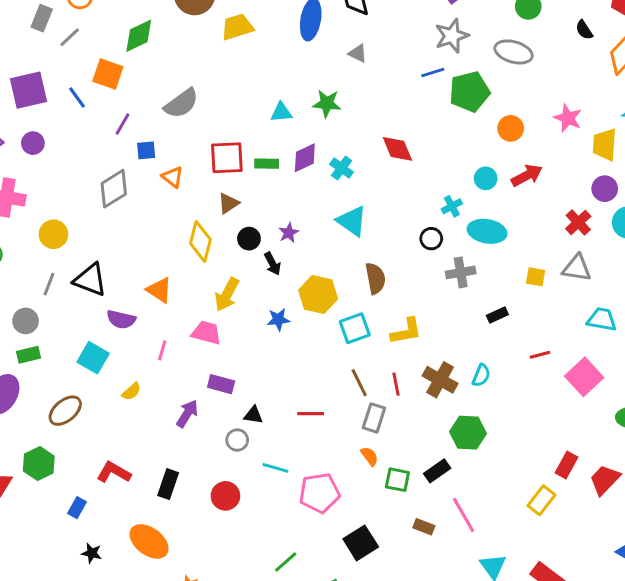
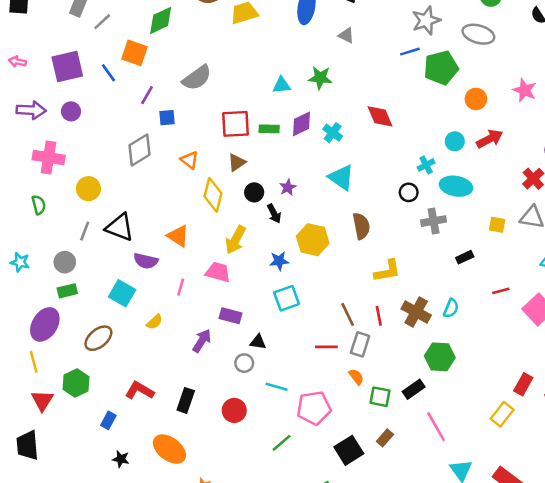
orange triangle: (173, 177) -> (189, 160), moved
cyan square: (355, 328) -> (287, 298), moved
red line: (311, 414) -> (326, 347), moved
brown rectangle: (424, 527) -> (385, 438), moved, turned -70
green line: (286, 562) -> (282, 443), moved

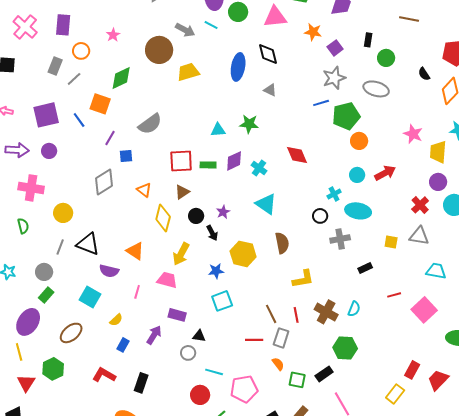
orange circle: (476, 99) -> (359, 141), moved
green rectangle: (67, 291) -> (46, 295), turned -35
red circle: (234, 410) -> (200, 395), moved
blue rectangle: (108, 420) -> (123, 345), moved

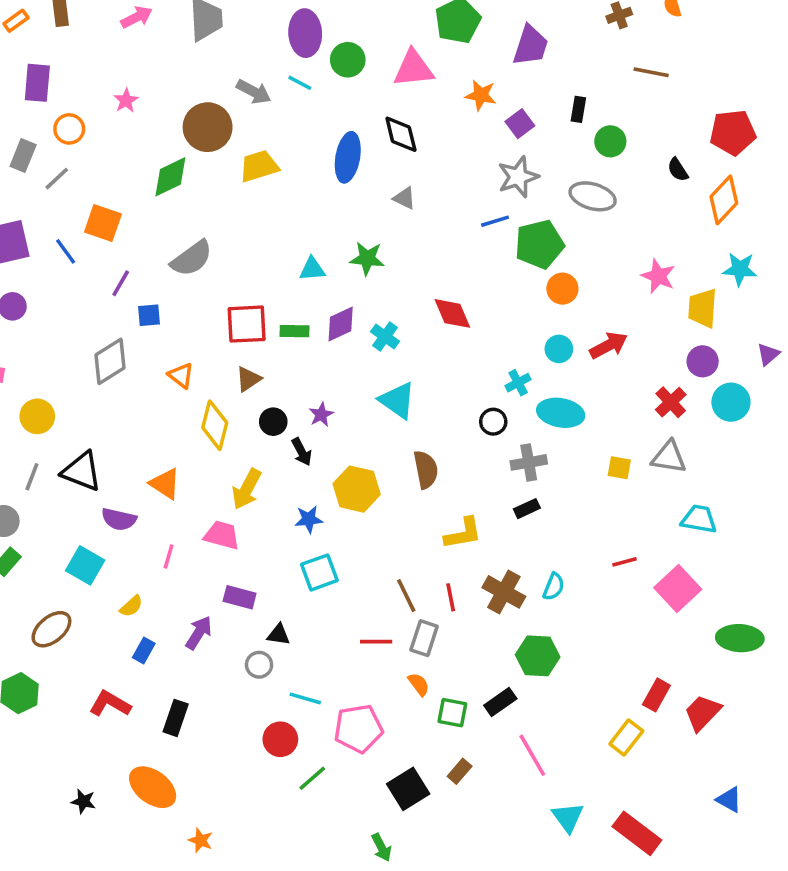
green diamond: (121, 78) -> (170, 177), moved
black rectangle: (365, 268) -> (527, 509), moved

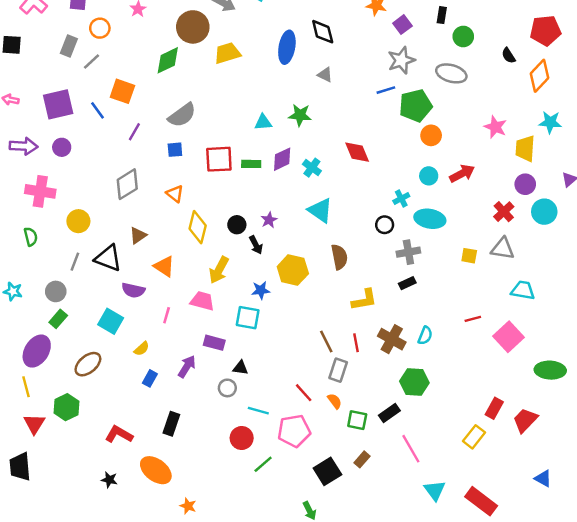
blue square: (149, 315) -> (175, 150), moved
brown triangle: (248, 379) -> (138, 235), moved
cyan square: (319, 572) -> (248, 318), moved, turned 30
red line: (376, 642) -> (304, 393), moved, turned 48
red L-shape: (110, 704) -> (119, 434), moved

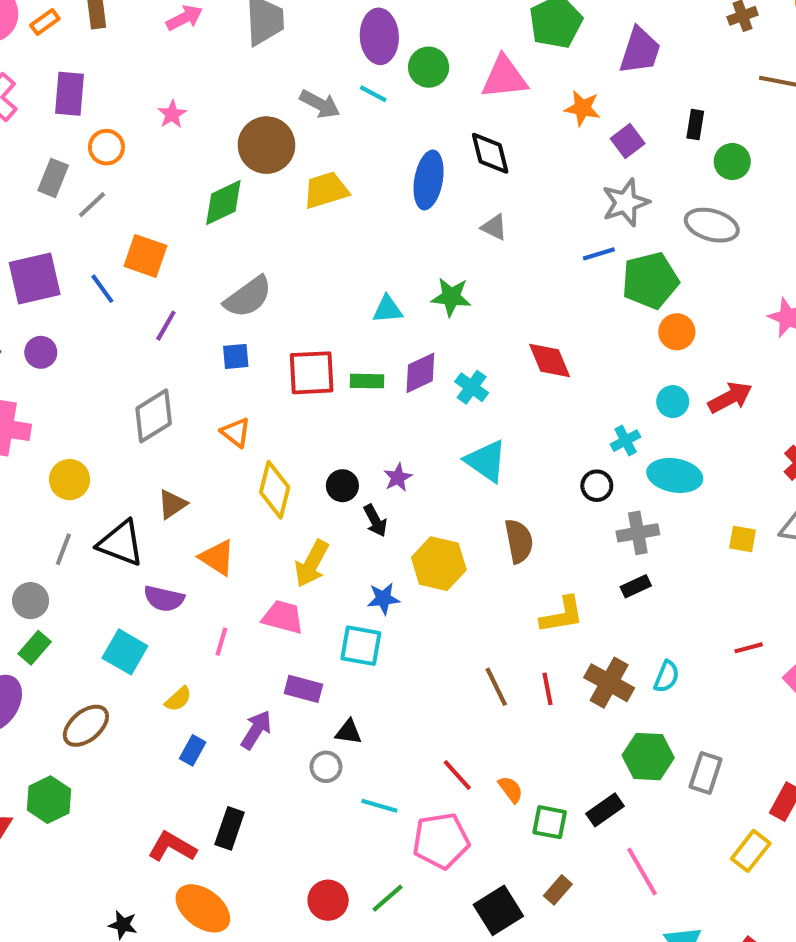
gray rectangle: (338, 370) -> (706, 773), moved
red L-shape: (119, 434) -> (172, 847), moved
red circle: (242, 438) -> (328, 900), moved

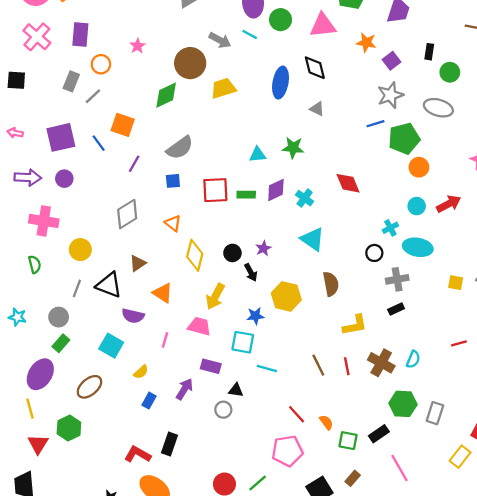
cyan line: (379, 806) -> (267, 369), moved

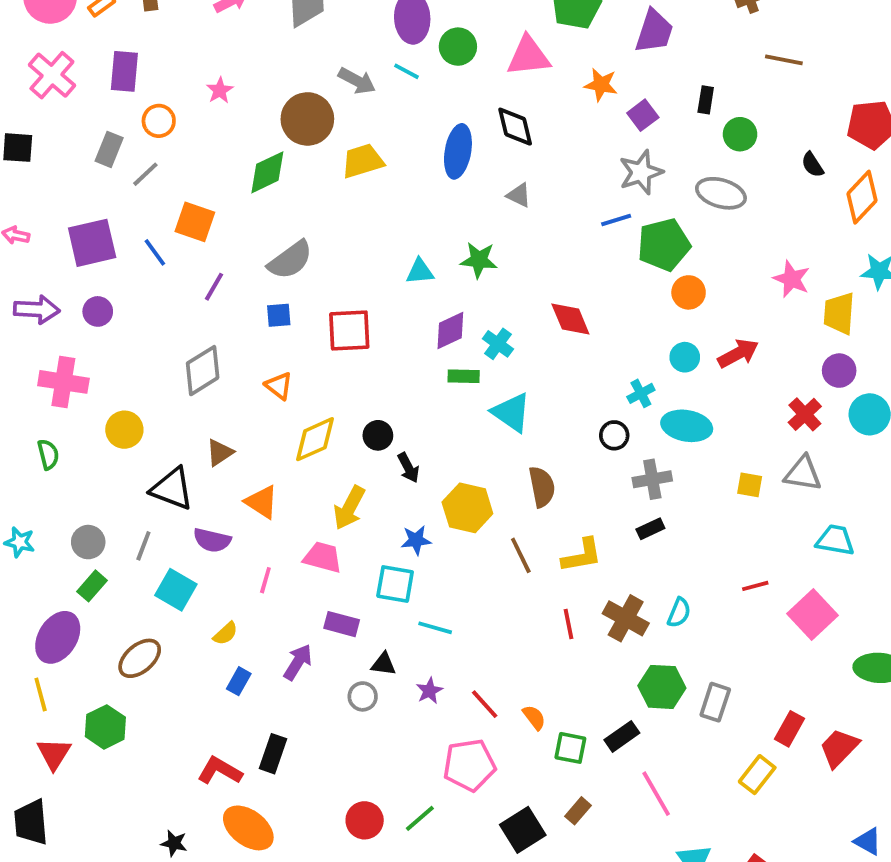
green rectangle: (246, 195) -> (464, 376), moved
purple star: (263, 248) -> (429, 691), moved
yellow diamond: (195, 255) -> (315, 439), turned 52
gray line: (77, 288) -> (143, 546), moved
brown line: (318, 365) -> (521, 555), moved

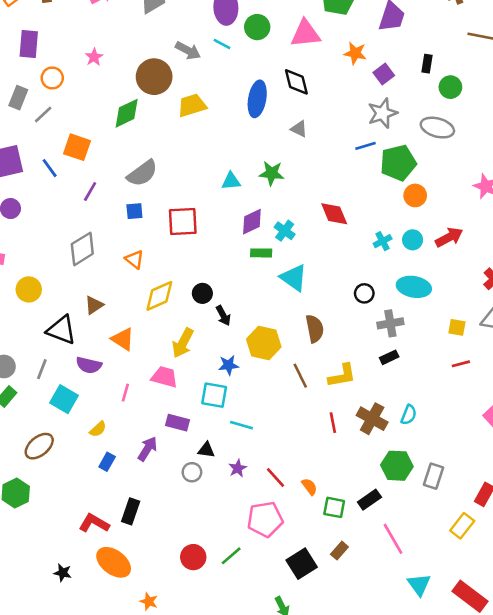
cyan cross: (641, 393) -> (383, 241), moved
red line: (755, 586) -> (461, 364), moved

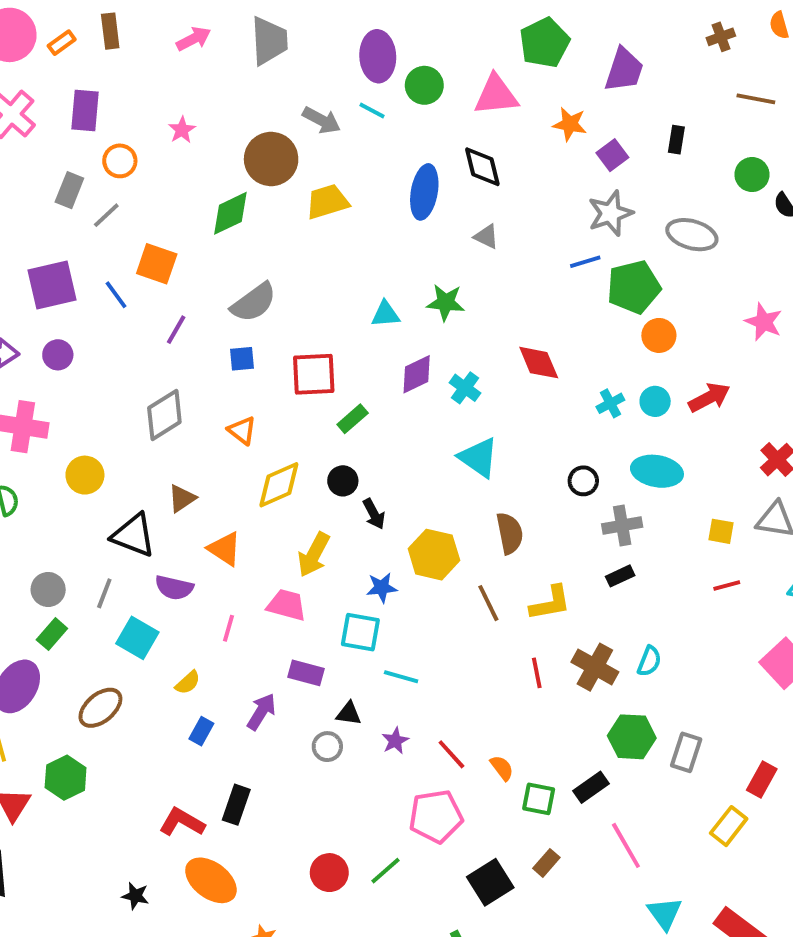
green circle: (450, 87) -> (752, 175), moved
green rectangle: (261, 253) -> (353, 419), moved, turned -42

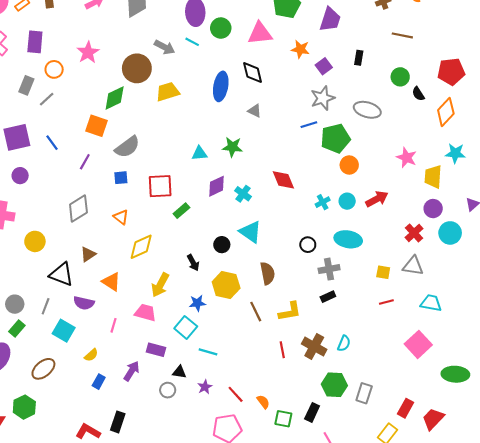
pink star: (182, 130) -> (88, 52), size x1.5
orange square: (157, 264) -> (97, 126), moved
black circle: (343, 481) -> (222, 245), moved
cyan square: (360, 632) -> (186, 327), turned 30
black rectangle: (591, 787) -> (312, 412), turned -30

